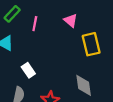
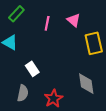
pink line: (35, 24) -> (47, 23), moved

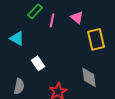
green rectangle: (16, 14) -> (35, 11), moved
gray semicircle: (23, 93) -> (19, 86), moved

